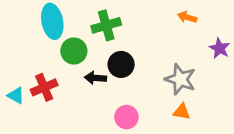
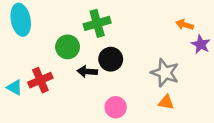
orange arrow: (187, 17) -> (185, 25), moved
cyan ellipse: (52, 21) -> (21, 20), moved

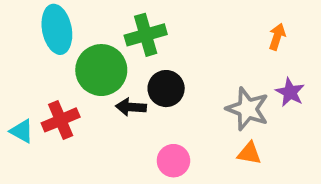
cyan ellipse: (21, 20) -> (57, 29), moved
orange arrow: (185, 25) -> (277, 37), turned 91
purple star: (201, 44) -> (290, 92), moved
green circle: (68, 47) -> (101, 70), size x1.4

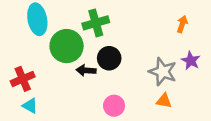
red cross: (61, 120) -> (23, 79), moved
cyan triangle: (22, 131) -> (30, 106), moved

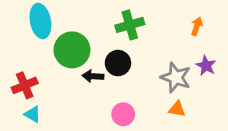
green cross: (96, 23) -> (130, 25), moved

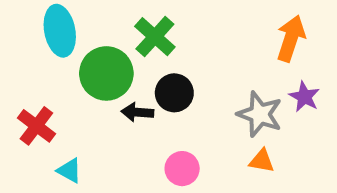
green cross: (130, 25) -> (155, 37), moved, turned -32
orange arrow: (197, 26) -> (291, 38), size x1.6
red cross: (25, 85) -> (36, 126), turned -30
cyan triangle: (33, 114) -> (69, 171), moved

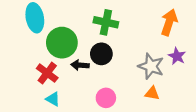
green cross: (155, 37) -> (106, 22), moved, turned -30
red cross: (36, 126) -> (47, 73), moved
cyan triangle: (69, 171) -> (53, 99), moved

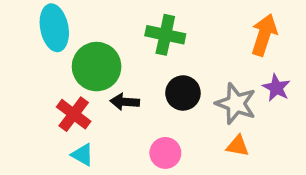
black circle: (101, 54) -> (183, 93), moved

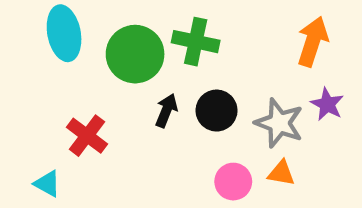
green circle: (97, 67) -> (135, 54), moved
black arrow: (125, 102) -> (166, 111), moved, turned 108
pink circle: (165, 153) -> (233, 182), moved
cyan triangle: (82, 155) -> (47, 184), moved

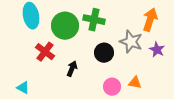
black arrow: (166, 111) -> (72, 69), moved
gray star: (279, 123) -> (131, 42), moved
red cross: (87, 136) -> (45, 52), moved

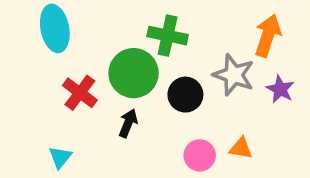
green circle: (65, 26) -> (134, 73), moved
cyan triangle: (23, 88) -> (60, 157), moved, turned 40

